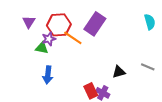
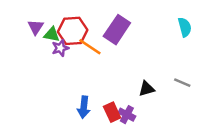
green triangle: (42, 48) -> (52, 34), moved
blue arrow: (48, 75) -> (84, 107), moved

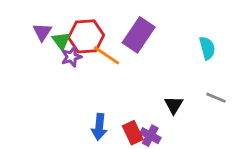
cyan semicircle: (185, 27) -> (207, 48), moved
green triangle: (52, 34) -> (61, 41), turned 42
black triangle: (147, 89) -> (174, 105), turned -42

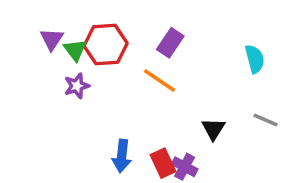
purple rectangle: (139, 35) -> (170, 43), size x0.7
orange line: (107, 55) -> (159, 80), moved
purple star: (71, 57) -> (77, 86), moved

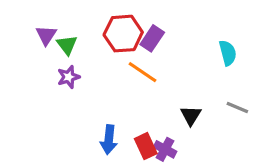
red hexagon: (106, 45) -> (123, 34), moved

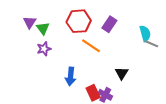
purple rectangle: (152, 38) -> (109, 24), moved
gray line: (237, 107) -> (151, 44), moved
blue arrow: (109, 140) -> (71, 76), moved

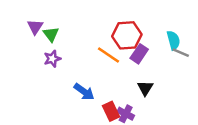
red hexagon: (79, 21) -> (127, 35), moved
purple rectangle: (109, 24) -> (139, 54), moved
blue arrow: (71, 76) -> (84, 92), turned -60

